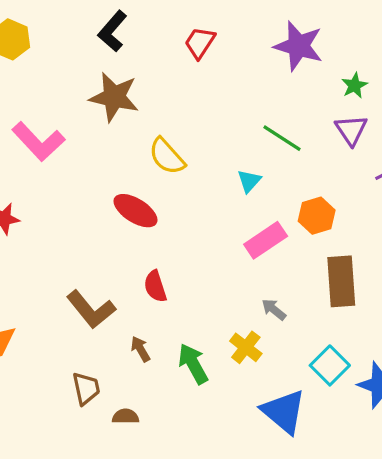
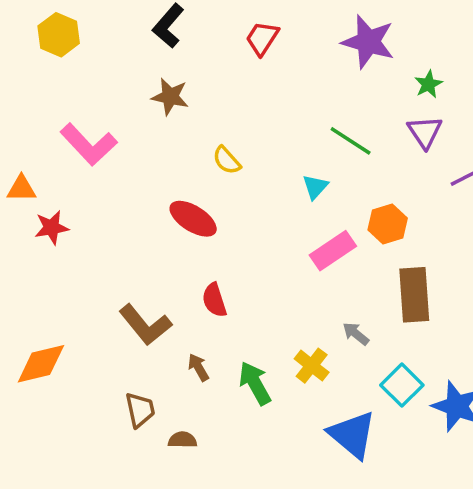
brown star: (114, 97) -> (170, 97), size x0.7
yellow semicircle: (167, 156) -> (227, 160), size x0.7
gray arrow: (274, 309) -> (356, 334), moved

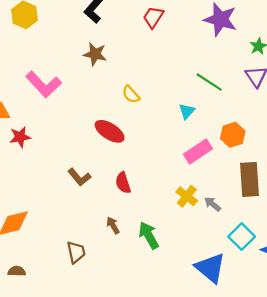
brown L-shape: (145, 325) -> (79, 177), moved, size x0.7
yellow cross: (312, 366) -> (187, 196), moved
brown semicircle: (182, 440) -> (17, 271), moved

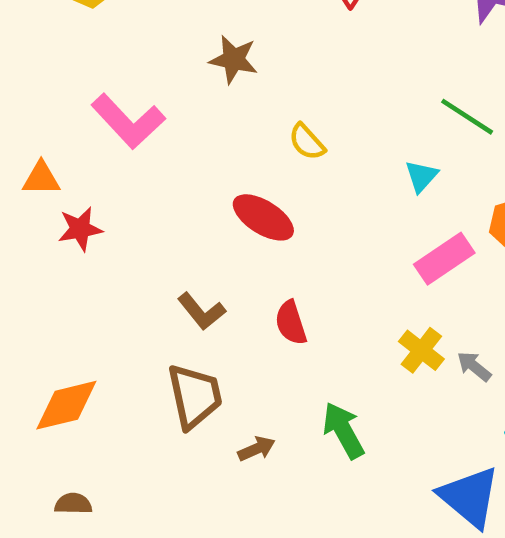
brown arrow: (113, 225) -> (256, 449), moved, turned 96
brown trapezoid: (76, 252) -> (195, 396), moved, size x1.4

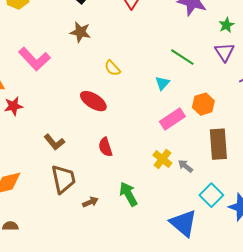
brown L-shape: (201, 311) -> (54, 142), moved

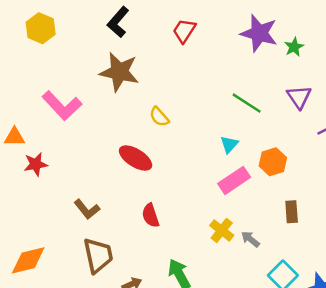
green star: (226, 25) -> (294, 47), moved
brown star: (80, 32) -> (119, 72), size x1.5
cyan triangle: (162, 83) -> (229, 144), moved
brown rectangle: (218, 144) -> (292, 212), size x0.6

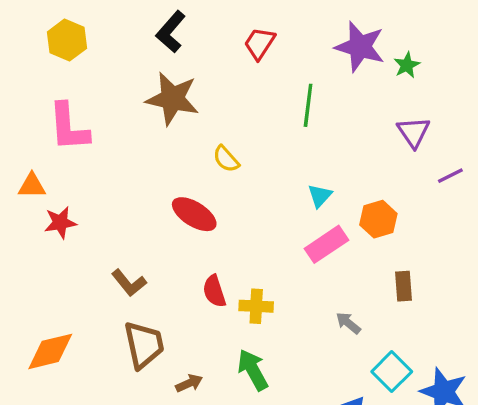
green line: (247, 103) -> (308, 105), moved, turned 64
pink L-shape: (62, 106) -> (69, 127), moved, turned 39
yellow cross: (222, 230) -> (256, 306), moved, turned -35

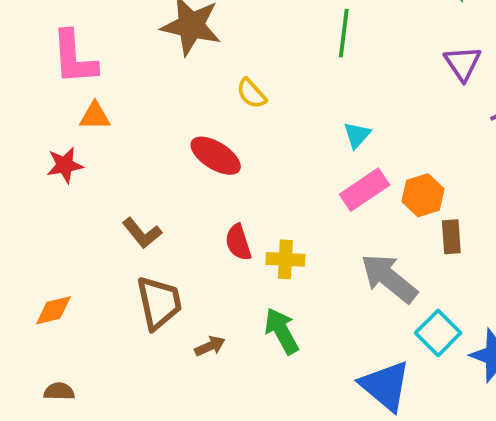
orange triangle: (32, 186) -> (95, 116), moved
orange hexagon: (378, 219) -> (423, 195), moved
gray arrow: (348, 323) -> (389, 278), size x2.0
orange diamond: (50, 351) -> (53, 310), size x0.7

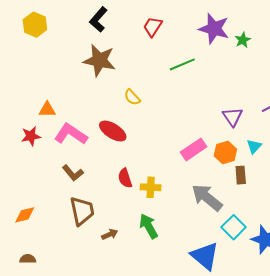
green line: (344, 33) -> (182, 64), turned 60
pink L-shape: (74, 58) -> (71, 134), moved, turned 128
purple triangle: (463, 63) -> (232, 117), moved
cyan triangle: (357, 135) -> (254, 146), moved

